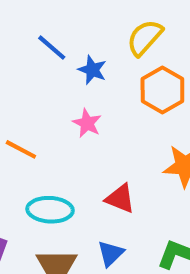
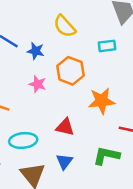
yellow semicircle: (145, 38) -> (65, 26), turned -75
orange hexagon: (162, 90) -> (70, 71), moved

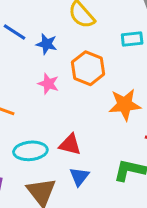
red triangle: (65, 127) -> (70, 145), moved

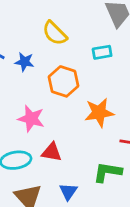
pink star: (48, 84) -> (31, 119), moved, size x1.4
blue triangle: (79, 177) -> (68, 192), moved

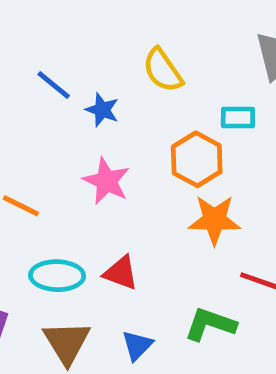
orange hexagon: (64, 81) -> (197, 159), moved
pink star: (31, 119) -> (107, 181), moved

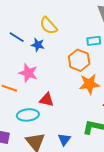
yellow semicircle: (163, 70) -> (48, 26), moved
pink star: (107, 181) -> (28, 73), moved
red triangle: (121, 273) -> (47, 100), moved

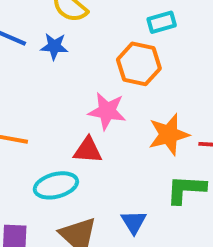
pink star: (28, 73) -> (107, 111), moved
orange star: (89, 84) -> (169, 134), moved

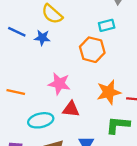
pink star: (107, 111) -> (59, 84), moved
red triangle: (88, 150) -> (71, 109), moved

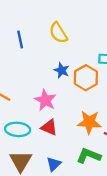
blue line: (17, 32) -> (20, 40), turned 36
blue star: (42, 38) -> (62, 70), moved

